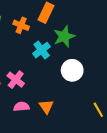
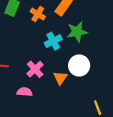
pink cross: (16, 80) -> (35, 69), moved
orange triangle: (46, 107) -> (60, 78), moved

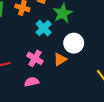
orange triangle: (60, 78) -> (60, 59), turned 40

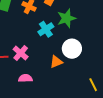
pink cross: (35, 58) -> (21, 53), moved

